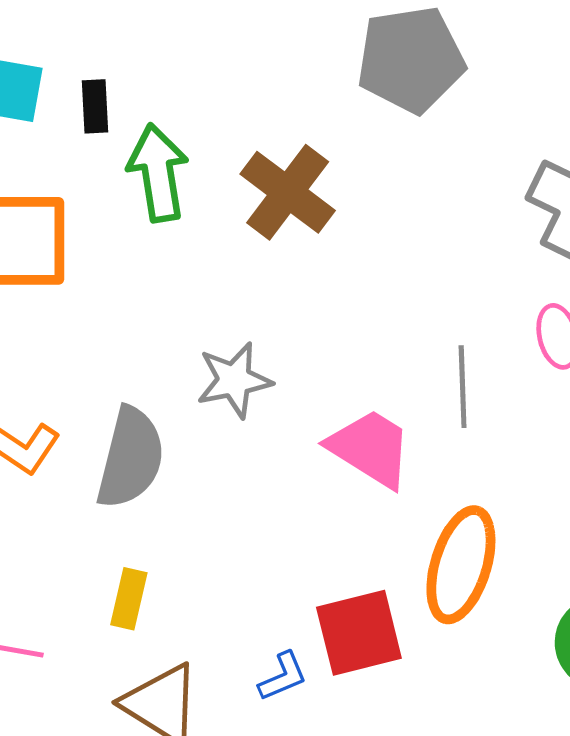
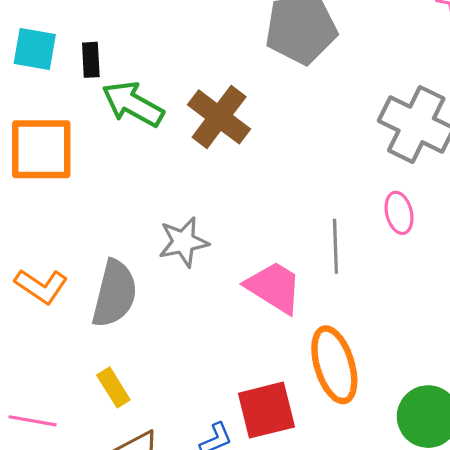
green arrow: (158, 173) -> (133, 104), turned -52
orange ellipse: (461, 565) -> (334, 365), turned -34
yellow rectangle: (129, 599) -> (113, 387), turned -45

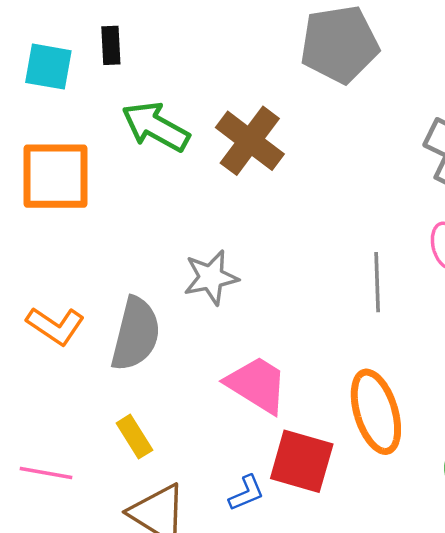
black rectangle: (91, 60) -> (111, 45), moved
pink trapezoid: (274, 287) -> (257, 385), moved
red square: (266, 410) -> (302, 461), turned 30

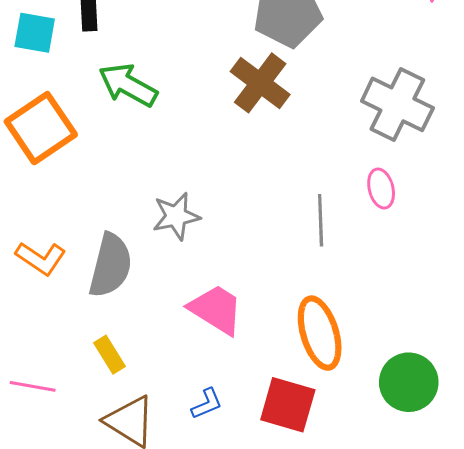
brown cross: (250, 141) -> (260, 83), moved
orange square: (55, 176) -> (41, 128), turned -34
red square: (302, 461) -> (288, 405), moved

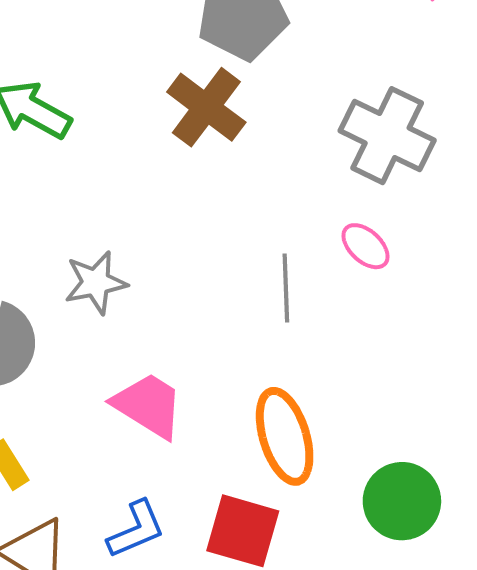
pink ellipse: (381, 189) -> (366, 246), turned -33
blue L-shape: (207, 404) -> (136, 529), size x1.4

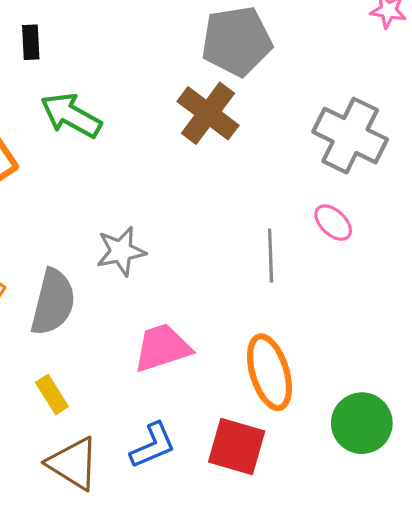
pink trapezoid: (148, 405) -> (162, 348), turned -50

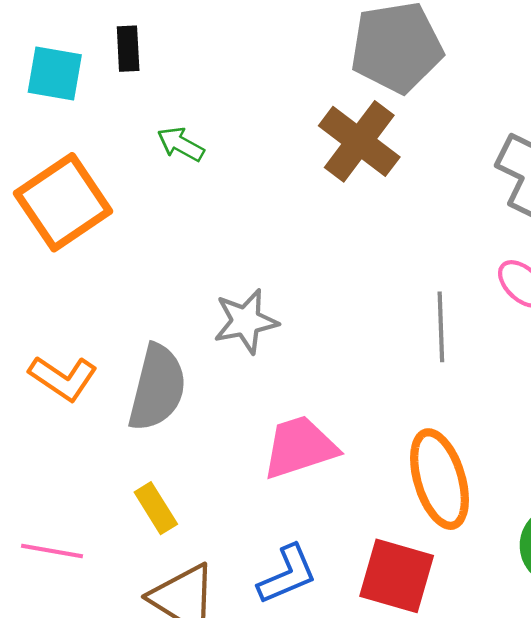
green arrow: (71, 115) -> (181, 144), size x0.6

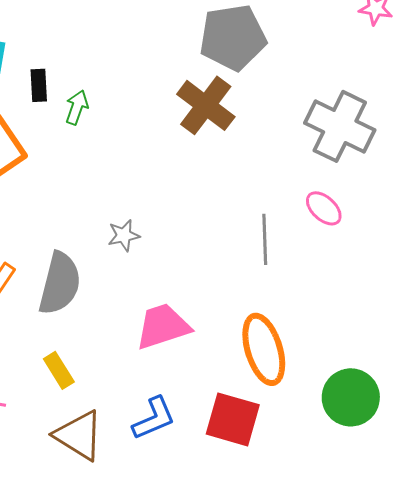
black rectangle: (128, 49) -> (39, 85), moved
green arrow: (181, 144) -> (77, 107), turned 80
gray star: (246, 321) -> (124, 235), size x0.7

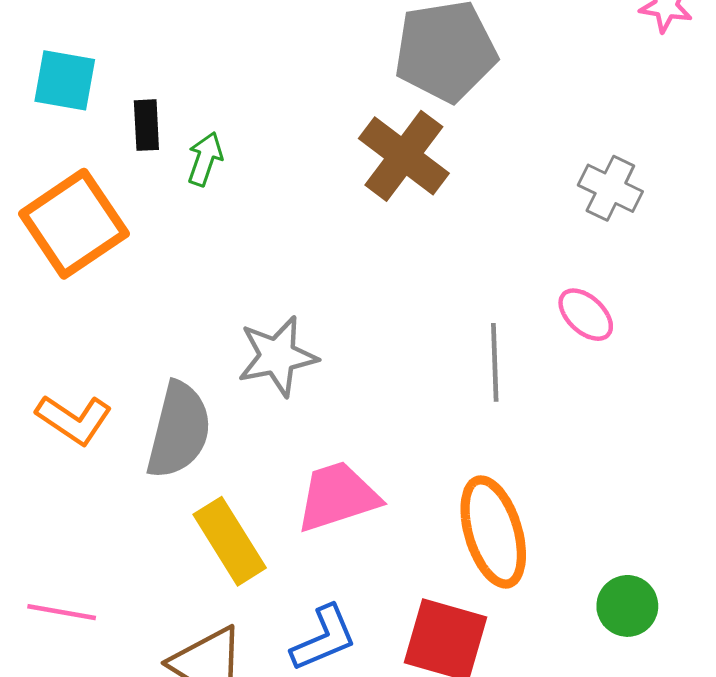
gray cross: (340, 126) -> (610, 188), size x0.6
gray star: (124, 235) -> (277, 356), size x1.6
yellow rectangle: (59, 370) -> (230, 541), moved, size x1.5
green circle: (351, 397) -> (627, 606), size x0.7

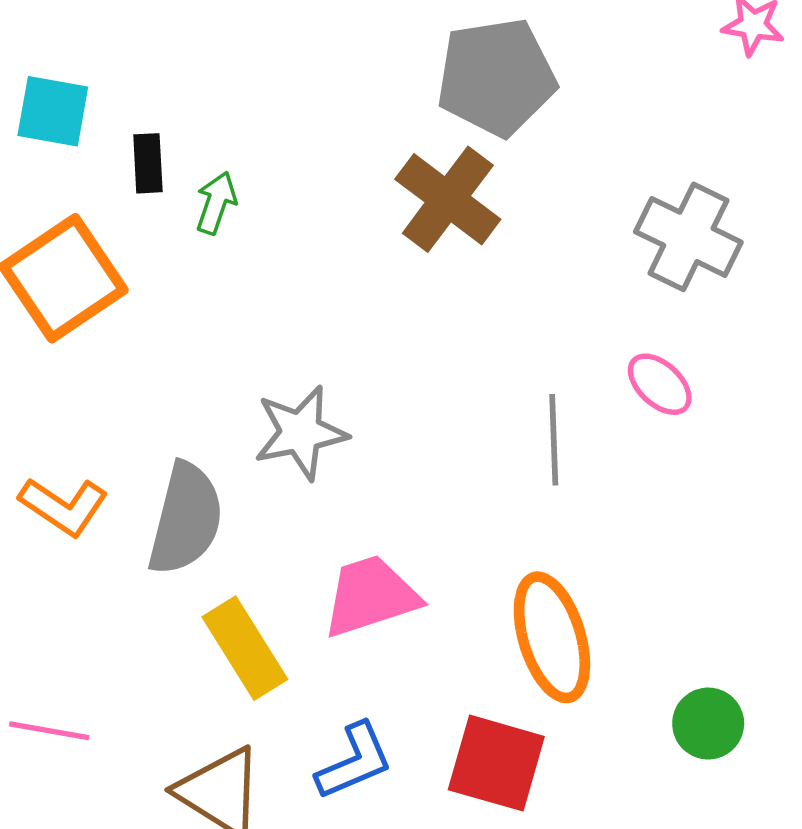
gray cross: (610, 188) -> (688, 237), size x1.4

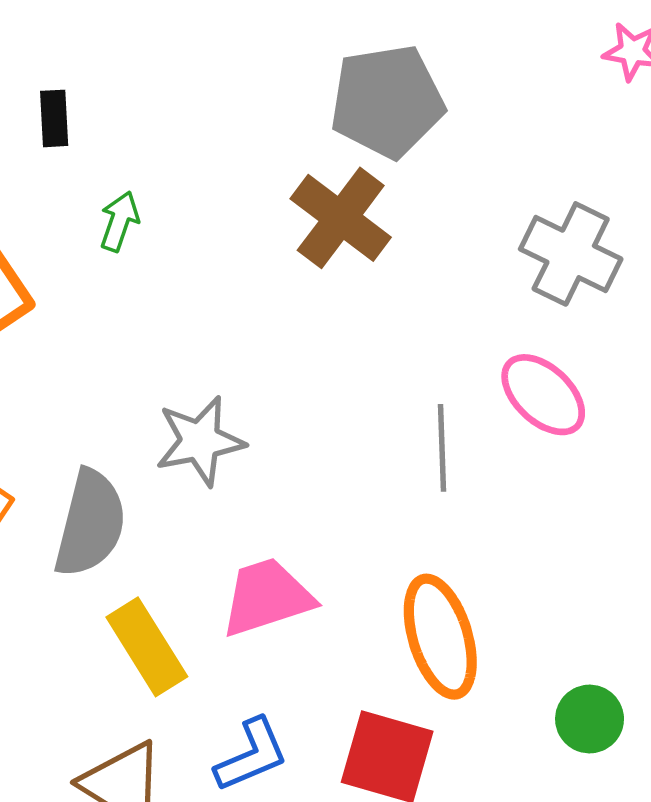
black rectangle: (148, 163) -> (54, 118), moved
pink ellipse: (660, 384) -> (543, 395), size x1.4

